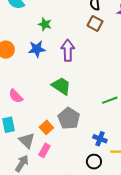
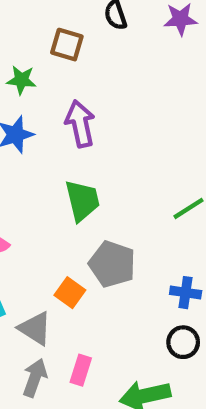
brown square: (95, 23) -> (67, 45), moved
green trapezoid: (61, 86) -> (82, 201), turned 55
pink rectangle: (44, 150) -> (81, 370), moved

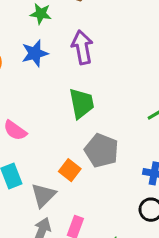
gray triangle: (35, 328) -> (43, 195), turned 40

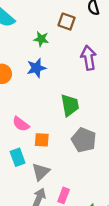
purple arrow: (82, 47) -> (89, 58), moved
orange square: (70, 170) -> (42, 140), moved, turned -35

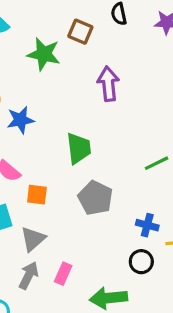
green star: (41, 39) -> (44, 54), size x1.5
blue star: (36, 68) -> (20, 120), moved

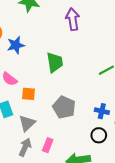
gray pentagon: (95, 198) -> (64, 107), moved

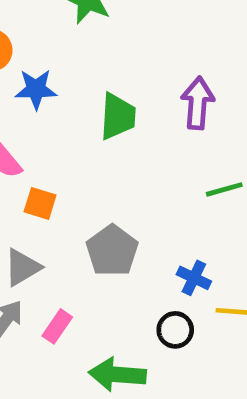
purple arrow: (73, 19) -> (198, 103), moved
green trapezoid: (55, 62) -> (118, 116), moved

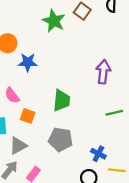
green trapezoid: (118, 116) -> (62, 100), moved
gray pentagon: (112, 251) -> (61, 139), turned -30

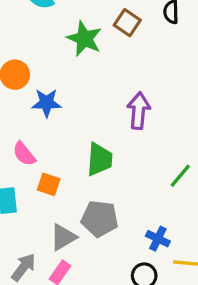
purple arrow: (103, 72) -> (139, 111), moved
green line: (114, 113) -> (180, 176), turned -35
gray triangle: (18, 146) -> (63, 237), moved

